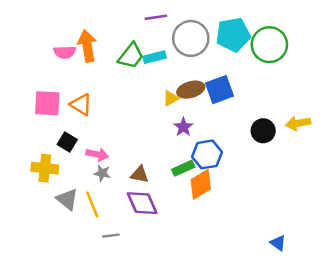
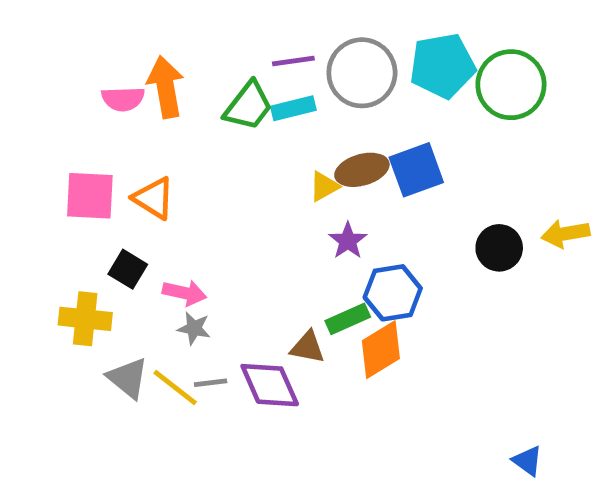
purple line: (156, 17) -> (293, 61), moved
brown triangle: (140, 174) -> (308, 347), moved
yellow line: (92, 204) -> (175, 387), turned -30
gray line: (111, 236) -> (211, 383), moved

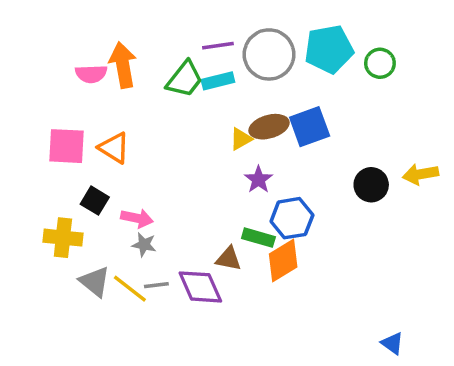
green circle: (511, 85) -> (380, 63), size x0.6
green rectangle: (348, 319) -> (258, 238), turned 40

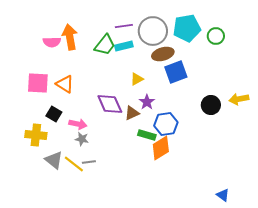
brown ellipse: (269, 127) -> (163, 54), moved
brown triangle: (229, 259) -> (132, 113), moved, turned -35
purple diamond: (200, 287) -> (110, 104), moved

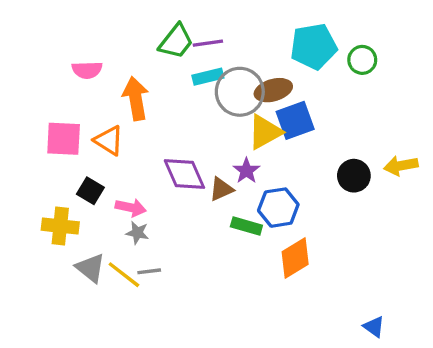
gray circle: (153, 31) -> (240, 92), moved
orange arrow: (70, 37) -> (136, 98), moved
green trapezoid: (105, 45) -> (176, 41), moved
yellow triangle: (137, 79) -> (265, 132), moved, size x1.6
orange diamond: (161, 148) -> (295, 258), moved

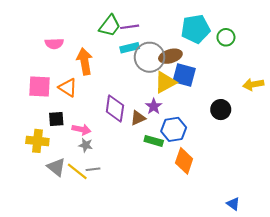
blue square: (295, 120) -> (184, 75), turned 35
yellow arrow: (401, 166) -> (253, 84), moved
purple diamond: (184, 174) -> (115, 108), turned 32
black square: (90, 191) -> (56, 119), turned -35
orange diamond: (295, 258) -> (184, 161), turned -40

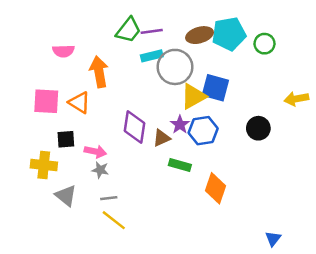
brown ellipse: (170, 56) -> (200, 35), moved
blue hexagon: (174, 129) -> (203, 131), moved
yellow line: (77, 171) -> (114, 220), moved
blue triangle: (233, 204) -> (273, 239), turned 32

